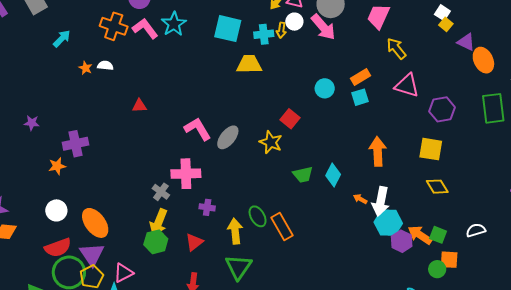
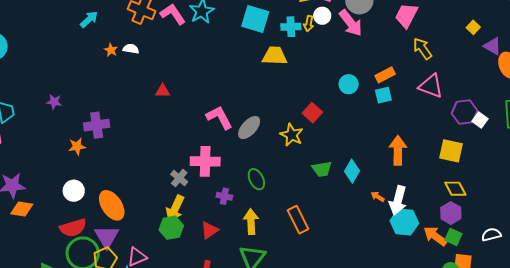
white square: (442, 13) -> (480, 120), moved
green ellipse: (258, 216) -> (256, 179), moved
purple hexagon: (402, 241) -> (451, 213), moved

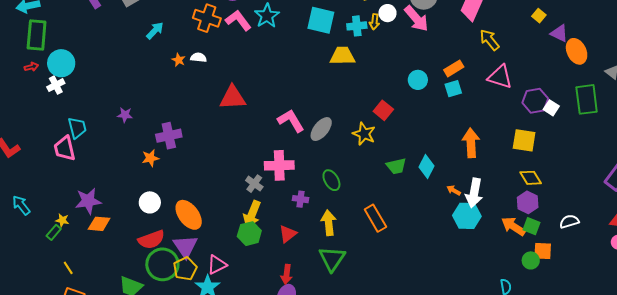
red triangle: (163, 91) -> (233, 98), size x1.8
cyan hexagon: (404, 222) -> (467, 216), moved

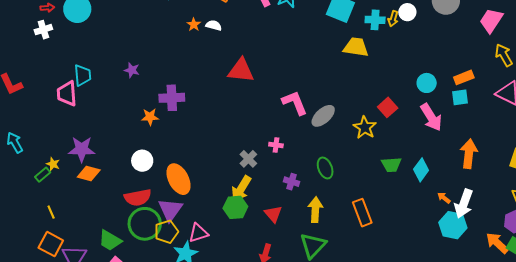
pink arrow: (416, 19) -> (431, 117), moved
white cross: (56, 85) -> (43, 30), moved
pink cross: (279, 165) -> (276, 145), size x0.5
red triangle: (288, 234) -> (273, 214), turned -42

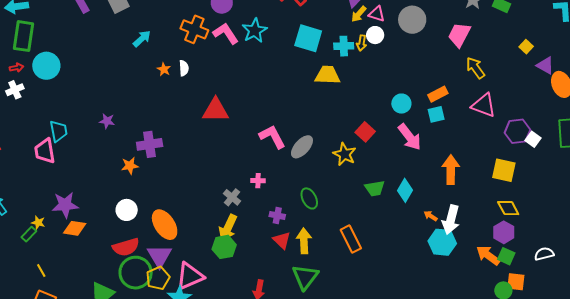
white semicircle: (214, 25) -> (184, 68), turned 77
red triangle: (273, 214) -> (282, 240), moved
pink triangle: (198, 233) -> (190, 276), size x1.4

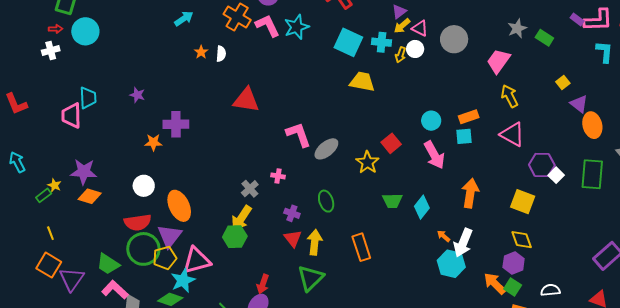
cyan cross: (344, 46) -> (382, 42), moved

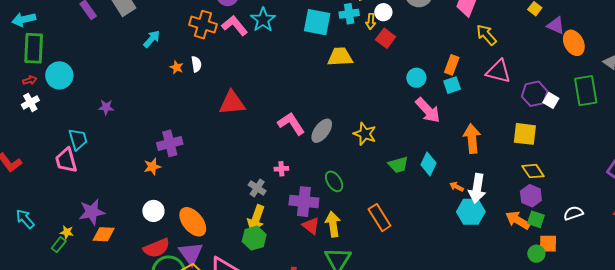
purple star: (137, 95) -> (106, 107), moved
orange rectangle: (469, 117) -> (452, 65), turned -36
red square: (391, 143) -> (386, 38), moved
purple cross: (292, 213) -> (304, 202), size x1.8

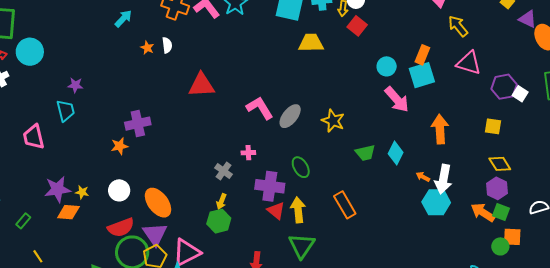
cyan square: (452, 85) -> (422, 75), size x1.5
yellow square: (525, 134) -> (493, 126), size x0.7
cyan trapezoid: (78, 139) -> (66, 111), moved
yellow arrow: (256, 218) -> (221, 202), size x0.6
yellow star: (67, 232) -> (82, 192), moved

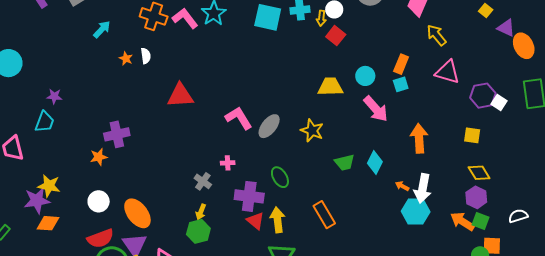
yellow trapezoid: (311, 43) -> (330, 87), moved
cyan square: (422, 75) -> (401, 84), size x0.6
cyan trapezoid: (66, 111) -> (45, 122), turned 35
yellow star: (82, 192) -> (49, 186), moved, size x1.6

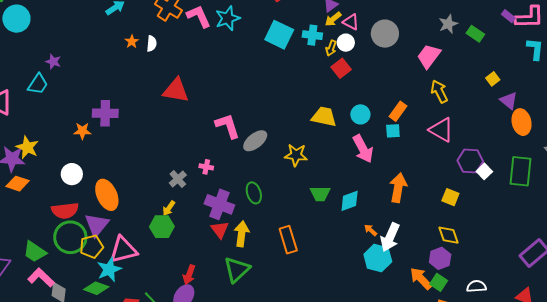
yellow star: (312, 130) -> (296, 155), turned -30
cyan diamond: (375, 162) -> (350, 201), turned 30

